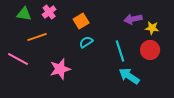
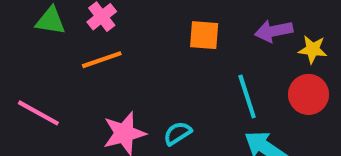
orange square: (81, 21) -> (204, 35), moved, turned 35
orange line: (37, 37) -> (102, 60), moved
cyan semicircle: (86, 42) -> (178, 133), moved

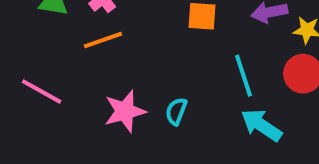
cyan semicircle: (178, 133) -> (176, 111), turned -36

